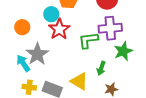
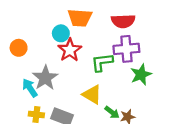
orange circle: (22, 27) -> (19, 48), moved
green arrow: (101, 68) -> (112, 112), moved, turned -72
yellow triangle: (79, 81) -> (92, 95), moved

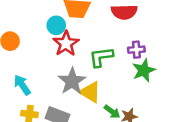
purple cross: (126, 49) -> (136, 50), moved, size x0.6
gray star: (45, 78) -> (72, 81), moved

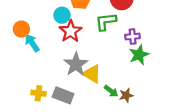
green L-shape: (101, 57) -> (106, 22), moved
cyan arrow: (22, 85) -> (32, 43), moved

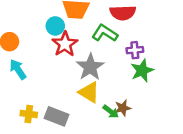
green L-shape: (106, 22) -> (105, 33), turned 40
cyan arrow: (32, 43) -> (18, 69), moved
gray star: (76, 64) -> (90, 67), moved
brown star: (126, 95) -> (123, 108), moved

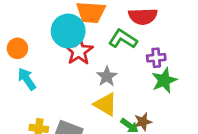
cyan circle: (55, 26) -> (68, 31), size x1.6
gray star: (90, 67) -> (107, 76), size x0.7

